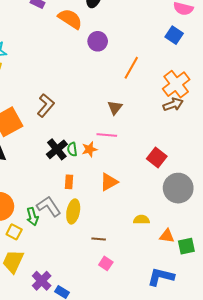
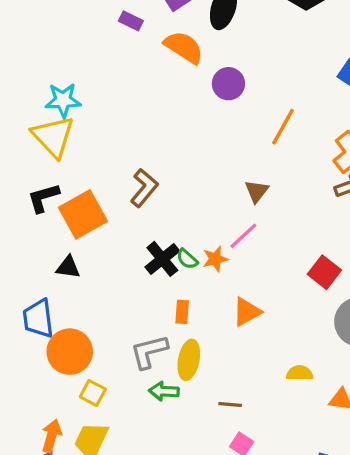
pink line: (107, 135) -> (243, 236), turned -48
green semicircle: (72, 149) -> (187, 259), turned -40
gray L-shape: (49, 206) -> (149, 352), turned -70
green arrow: (32, 217) -> (164, 391), moved, turned 108

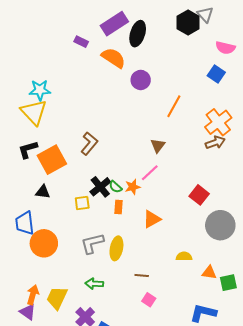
orange rectangle: (182, 312) -> (118, 207), moved
green arrow: (164, 391) -> (94, 284), moved
yellow square: (93, 393) -> (82, 203), moved, turned -35

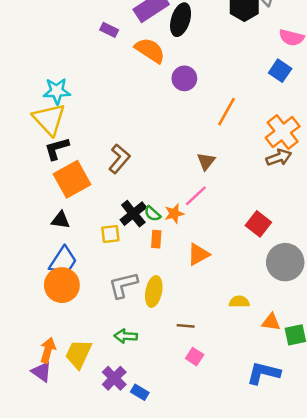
black L-shape: (28, 150) -> (57, 149), moved
blue trapezoid: (25, 223) -> (63, 261), moved, turned -140

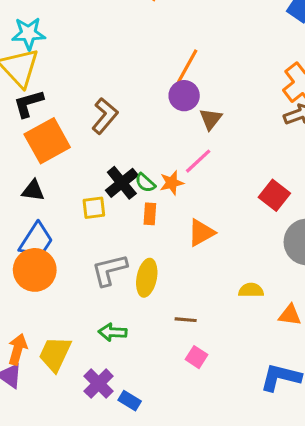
purple circle: (184, 78) -> (184, 96), moved
orange line: (226, 112) -> (187, 66), moved

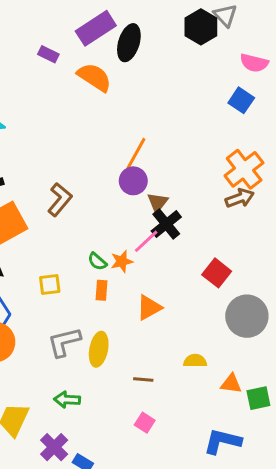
black cross: (122, 183) -> (166, 224), moved
brown line: (186, 320) -> (143, 379), moved

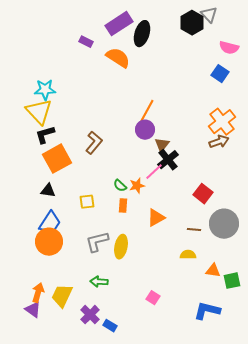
brown line: (143, 379) -> (194, 230), moved

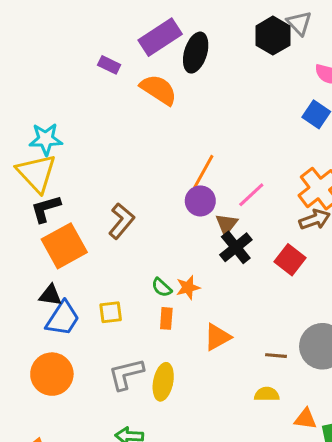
pink line: (154, 172) -> (251, 195), moved
red square: (203, 194) -> (290, 260), moved
blue trapezoid: (50, 223) -> (63, 318), moved

